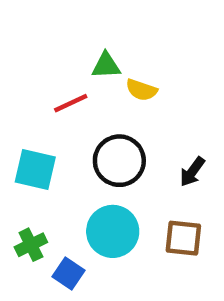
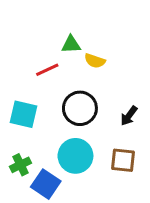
blue square: (68, 273) -> (46, 184), size x1.4

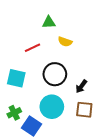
green triangle: (71, 44) -> (49, 22), moved
black arrow: (129, 116) -> (81, 86), moved

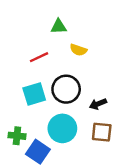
cyan square: (16, 78) -> (34, 94), moved, turned -30
black arrow: (81, 86) -> (98, 104), turned 32
green cross: (14, 113) -> (17, 136), turned 32

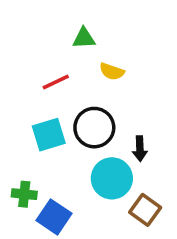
black arrow: (98, 104) -> (140, 149), turned -70
cyan circle: (62, 128) -> (112, 178), moved
brown square: (102, 132) -> (145, 210), moved, turned 30

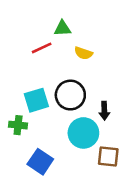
red line: (56, 82) -> (42, 48), moved
green cross: (24, 194) -> (18, 125), moved
brown square: (145, 210) -> (108, 156), turned -30

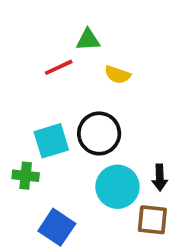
black arrow: (104, 111) -> (160, 178), moved

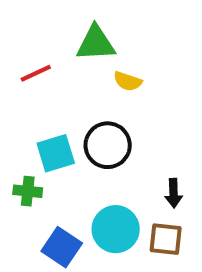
green triangle: (88, 40) -> (96, 43), size x1.5
red line: (59, 67) -> (36, 73), moved
cyan circle: (117, 187) -> (116, 229), moved

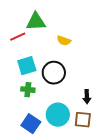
green triangle: (96, 43) -> (36, 22), moved
cyan square: (56, 153) -> (27, 66), moved
green cross: (28, 191) -> (28, 90), moved

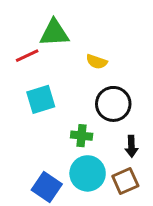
black circle: (54, 73) -> (113, 104), moved
green cross: (28, 90) -> (82, 136), moved
brown square: (83, 120) -> (125, 181), turned -30

